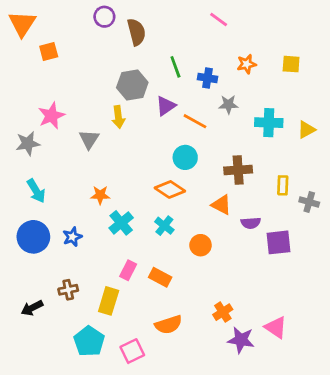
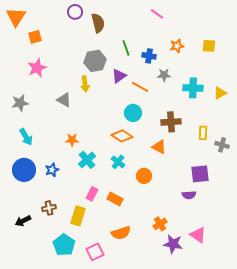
pink star: (51, 116) -> (37, 68), moved
gray triangle: (89, 139) -> (64, 100), turned -35
purple semicircle: (251, 223) -> (189, 195), moved

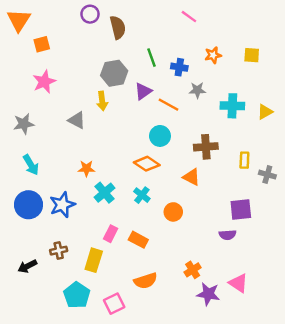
blue star: (52, 170) -> (62, 205), size x1.5

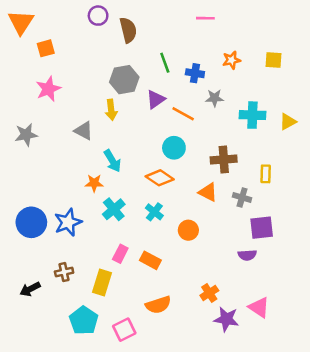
pink line: (189, 17) -> (205, 18), turned -35
cyan arrow: (31, 165) -> (112, 161), moved
gray cross: (267, 175) -> (242, 197), moved

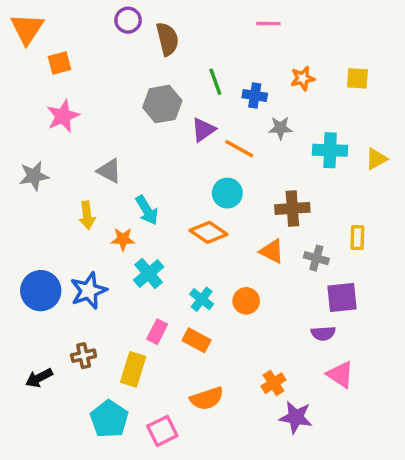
yellow arrow: (111, 110) -> (87, 215), moved
yellow rectangle: (266, 174) -> (357, 238), moved
cyan cross: (154, 212) -> (202, 299), moved
pink triangle: (259, 307) -> (340, 374), moved

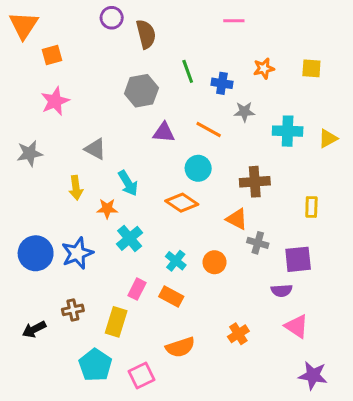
purple triangle: (203, 130) -> (164, 133), moved, turned 40
gray cross: (316, 258) -> (258, 243), moved
purple star: (296, 417) -> (313, 376), moved

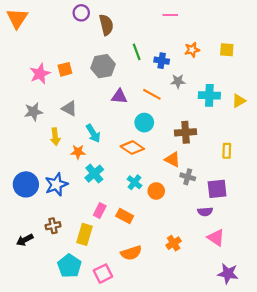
orange square: (52, 55) -> (65, 69), moved
gray star: (30, 153) -> (33, 112), moved
cyan cross: (176, 261) -> (134, 182), moved

